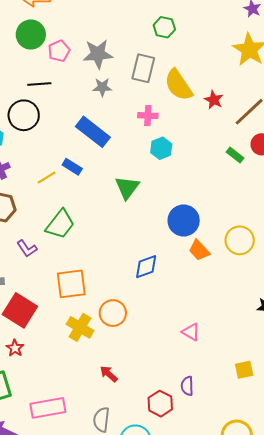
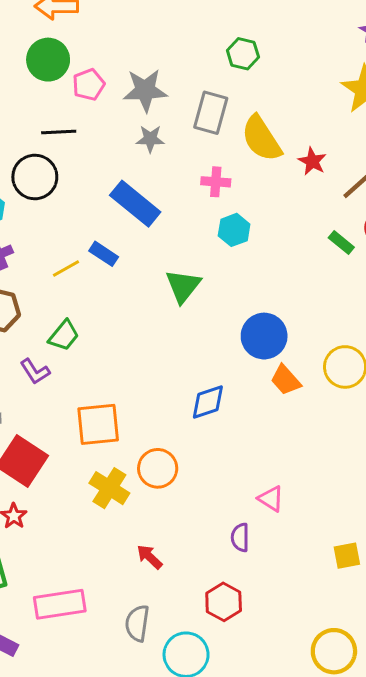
green trapezoid: (60, 224) -> (64, 336), moved, size x0.7
purple semicircle: (187, 386) -> (240, 537), moved

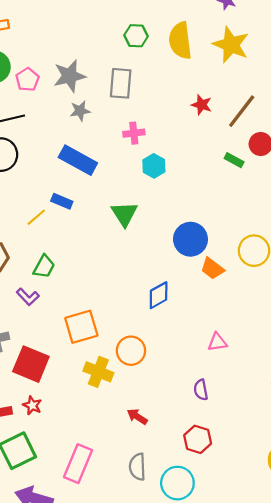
yellow semicircle: (261, 138) -> (180, 41), moved, turned 36
pink triangle: (271, 499) -> (217, 342), moved, turned -30
pink rectangle: (60, 604) -> (78, 464), turned -48

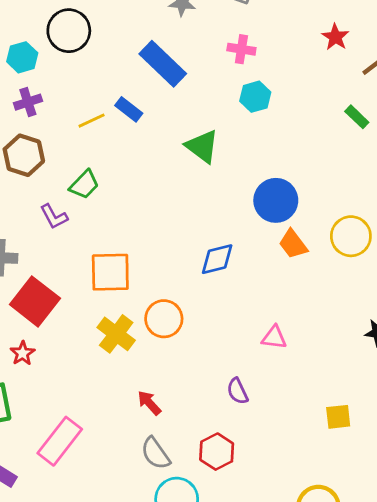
green triangle: (124, 214) -> (202, 146), turned -36
purple semicircle: (201, 390) -> (237, 391), turned -30
gray semicircle: (137, 467) -> (156, 453), moved, turned -48

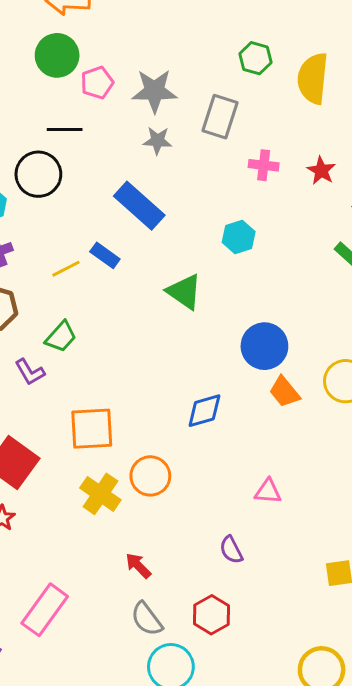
pink cross: (241, 49) -> (264, 165), moved

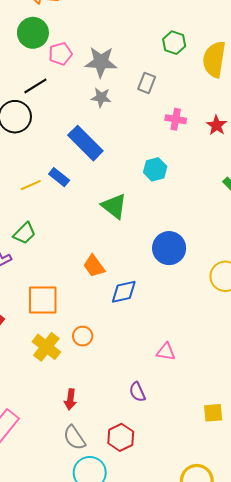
gray rectangle: (220, 117) -> (147, 83), size x0.7
black line: (65, 130) -> (35, 86), turned -35
orange trapezoid: (284, 392) -> (94, 266), moved
orange circle: (150, 476) -> (83, 336), size x0.7
red arrow: (138, 566) -> (70, 399), turned -132

